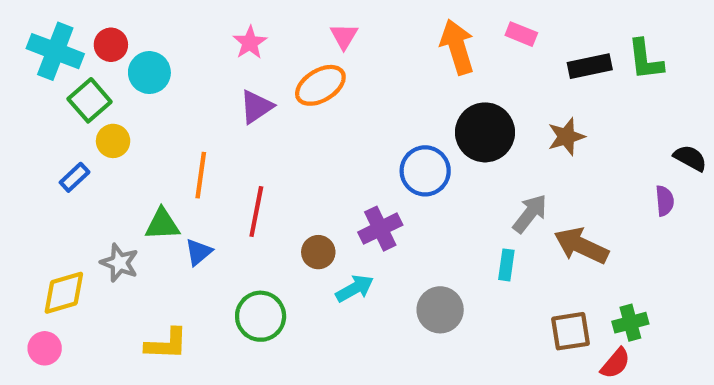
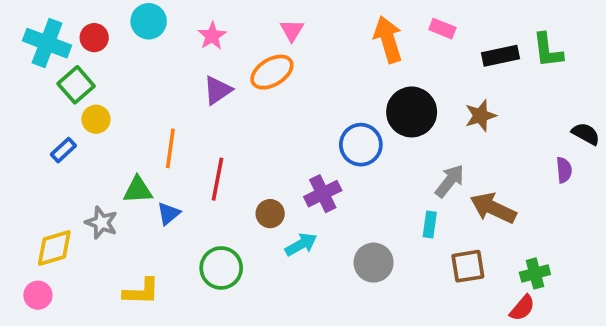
cyan circle: (149, 73) -> (149, 21), moved
brown square: (571, 331) -> (468, 266), moved

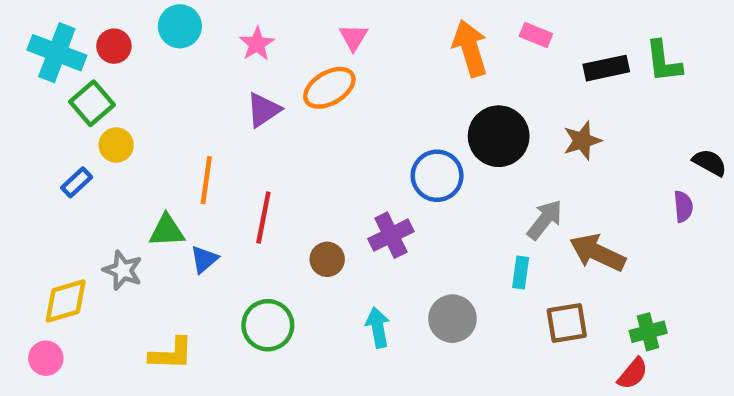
cyan arrow: (301, 244) -> (378, 327), moved, turned -72

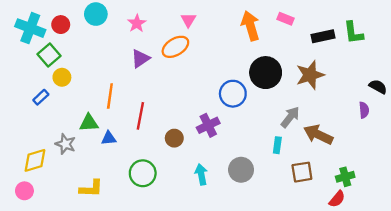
brown star: (582, 141) -> (310, 75), size x1.4
blue triangle: (204, 259) -> (109, 138), turned 35

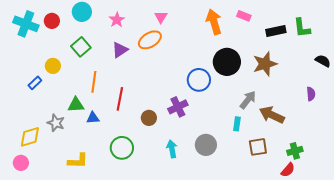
green square: (49, 55) -> (81, 47), moved
black semicircle: (378, 87) -> (323, 61), moved

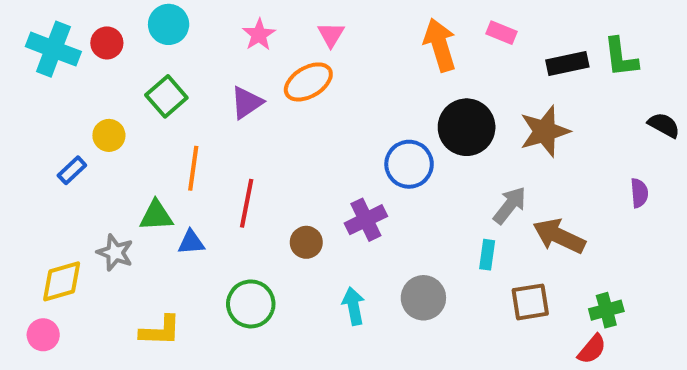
pink star: (117, 20) -> (259, 35), moved

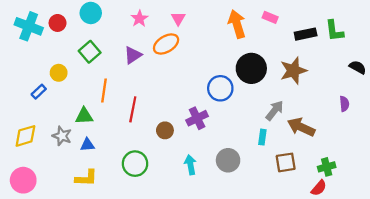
blue triangle: (191, 242) -> (87, 145), moved
yellow diamond: (62, 281) -> (25, 136), moved
pink circle: (43, 335) -> (23, 180), size x1.5

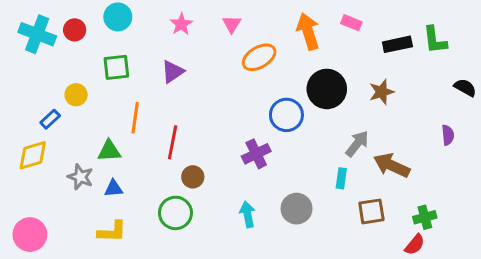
orange ellipse: (166, 44) -> (259, 57), moved
green square: (90, 52) -> (116, 67), turned 35
brown star: (293, 71) -> (382, 92), size x0.7
brown circle: (165, 130) -> (193, 177), moved
yellow diamond: (25, 136) -> (33, 155), moved

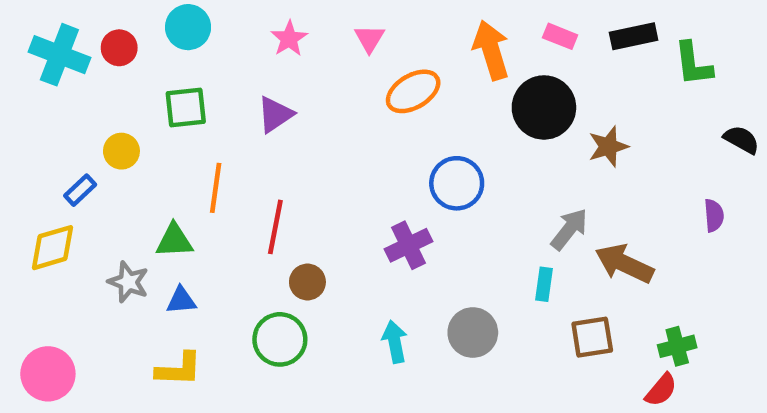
black rectangle: (397, 44) -> (634, 36), moved
black circle: (327, 89) -> (544, 107), moved

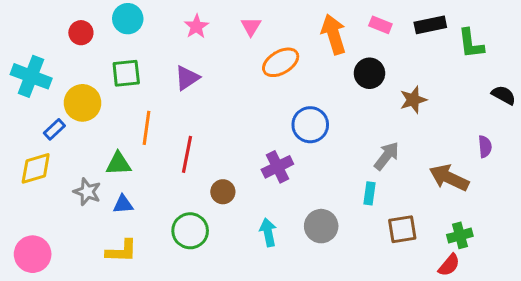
cyan cross: (59, 55) -> (31, 76), moved
black circle: (544, 107) -> (369, 73), size x0.7
yellow circle: (121, 151) -> (83, 103), size x1.5
brown arrow: (624, 264) -> (449, 178), moved
brown circle: (307, 282) -> (223, 192), moved

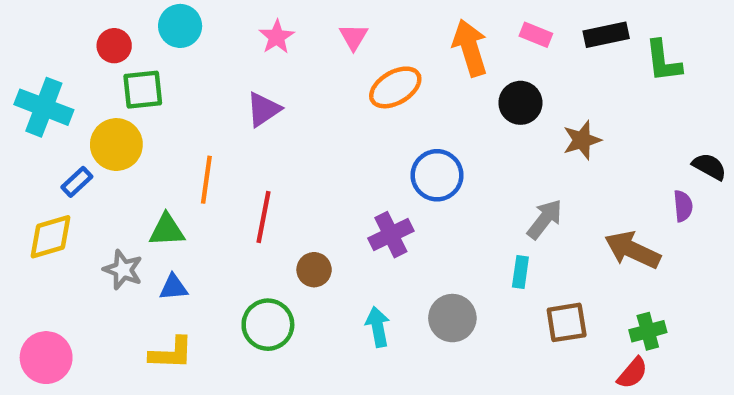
green square: (126, 73) -> (143, 90), moved
black semicircle: (504, 95) -> (709, 166), moved

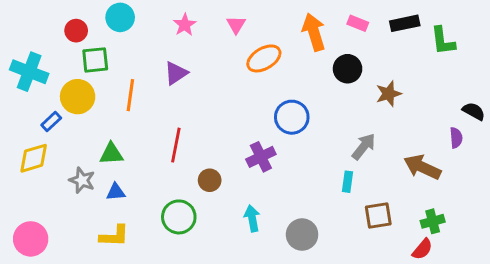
orange line: (206, 180) -> (130, 95), moved
gray circle: (452, 318) -> (302, 235), moved

